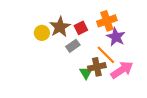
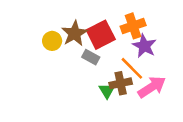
red square: (81, 28) -> (101, 35), size x1.6
gray rectangle: (73, 46) -> (91, 57), turned 64

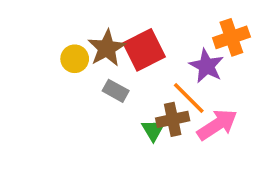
orange cross: (133, 26) -> (231, 37), moved
gray rectangle: (91, 57) -> (116, 91), moved

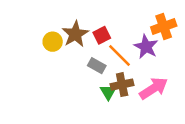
red square: (144, 50) -> (102, 35), size x0.6
gray rectangle: (116, 91) -> (97, 66), moved
orange line: (189, 98) -> (119, 56), moved

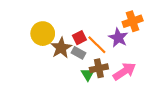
brown star: (75, 34) -> (61, 48), moved
red square: (102, 35) -> (79, 38), moved
yellow circle: (53, 42) -> (43, 34), size x1.5

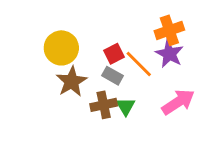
orange cross: (133, 21) -> (169, 30), moved
brown star: (61, 48) -> (72, 82), moved
brown cross: (99, 68) -> (104, 105), moved

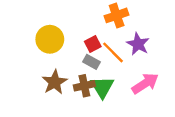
orange cross: (169, 30) -> (117, 15), moved
brown star: (72, 82) -> (55, 82), moved
green triangle: (126, 106) -> (102, 87), size x1.5

